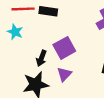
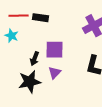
purple square: (64, 48) -> (55, 50), turned 30

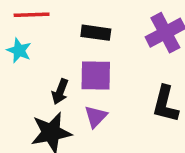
black rectangle: (41, 18) -> (96, 33), moved

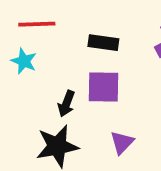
purple triangle: (96, 117) -> (122, 142), moved

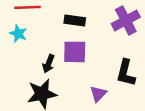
purple triangle: (122, 142) -> (98, 94), moved

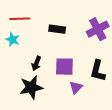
purple square: (75, 52) -> (64, 67), moved

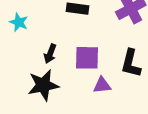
purple triangle: (76, 87) -> (102, 85), turned 40

